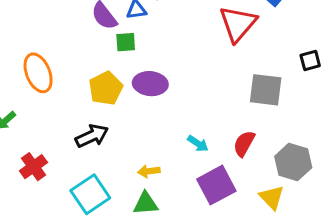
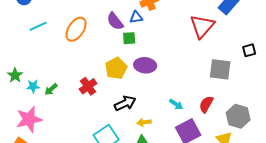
orange ellipse: (38, 73) -> (76, 29), moved, turned 55
black arrow: (92, 136) -> (125, 103), moved
red cross: (33, 167) -> (88, 86), moved

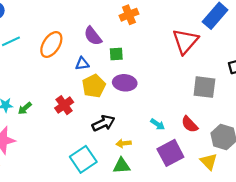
blue triangle: (136, 17) -> (82, 64), moved
green square: (129, 38) -> (116, 54), moved
red semicircle: (206, 104) -> (190, 124), turned -72

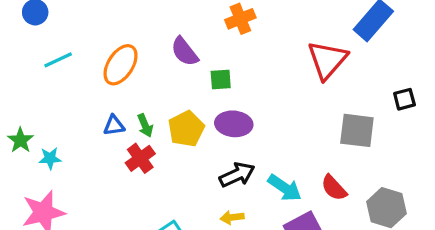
blue triangle: (82, 64) -> (114, 125), moved
green arrow: (25, 108) -> (145, 125), moved, turned -72
black arrow: (103, 123) -> (237, 175), moved
cyan arrow: (158, 124) -> (285, 188), size x1.5

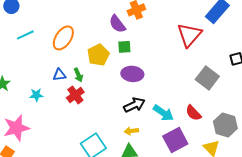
purple semicircle: (185, 52) -> (117, 24), moved
yellow pentagon: (186, 129) -> (98, 55), moved
gray square: (357, 130) -> (207, 78), turned 30
cyan star: (50, 158) -> (36, 95), moved

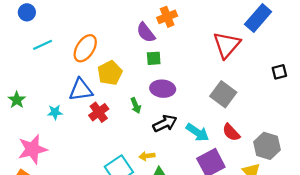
yellow pentagon: (98, 55) -> (110, 73), moved
blue triangle: (59, 75) -> (81, 90), size x1.6
green arrow: (78, 75) -> (136, 105), moved
gray square: (207, 78) -> (223, 94), moved
yellow arrow: (131, 131) -> (147, 156), moved

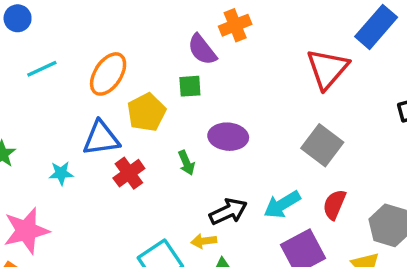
green square: (154, 58) -> (190, 86), moved
black arrow: (165, 123) -> (228, 211), moved
cyan arrow: (197, 132) -> (282, 205), turned 115
red semicircle: (231, 132) -> (334, 205), turned 66

